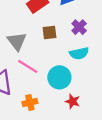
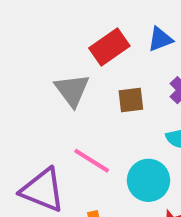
gray triangle: (17, 41) -> (72, 90), moved

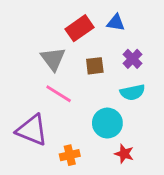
blue triangle: (160, 39) -> (116, 23), turned 30
pink line: (92, 161) -> (59, 94), moved

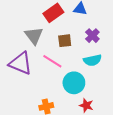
pink line: (59, 94) -> (52, 61), moved
purple triangle: (32, 130) -> (21, 63), moved

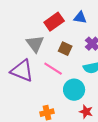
brown square: (65, 41) -> (65, 49), turned 32

